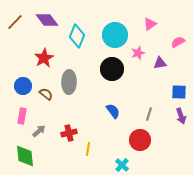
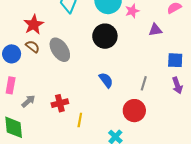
pink star: (138, 53) -> (132, 11), moved
gray ellipse: (69, 82) -> (60, 50), turned -35
brown semicircle: (46, 94) -> (33, 47), moved

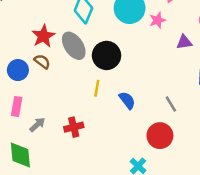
black circle: (105, 36) -> (107, 55), moved
gray ellipse: (60, 50) -> (74, 46), moved
gray line: (144, 83) -> (171, 104), turned -48
yellow line: (80, 120) -> (97, 88), moved

